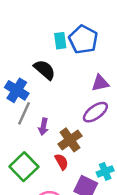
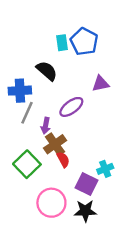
blue cross: (17, 90) -> (20, 91), turned -35
purple ellipse: (95, 112) -> (71, 107), moved
brown cross: (70, 140) -> (55, 144), moved

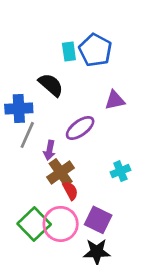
green square: (27, 164) -> (34, 224), moved
cyan cross: (105, 169) -> (120, 171), moved
pink circle: (51, 203) -> (61, 224), moved

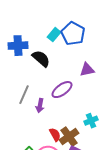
cyan rectangle: (69, 51) -> (54, 35), turned 48
blue cross: (19, 109) -> (18, 46), moved
brown cross: (61, 172) -> (69, 137), moved

